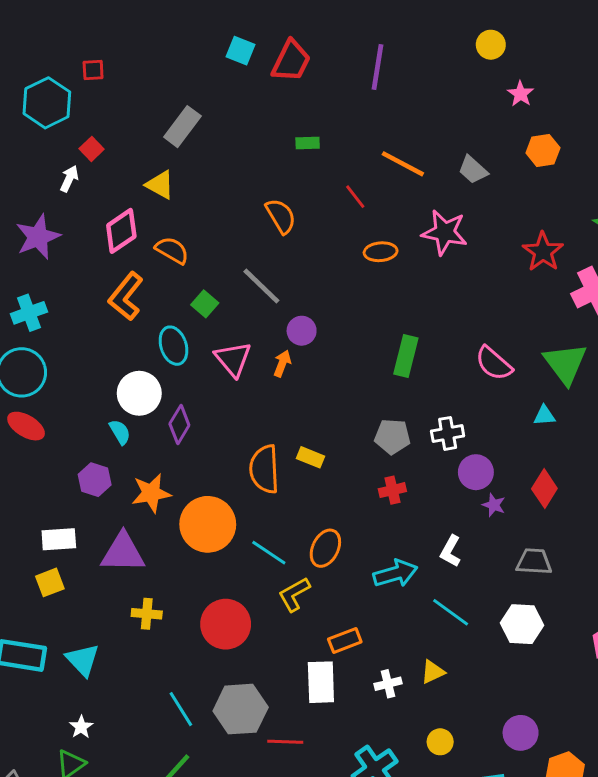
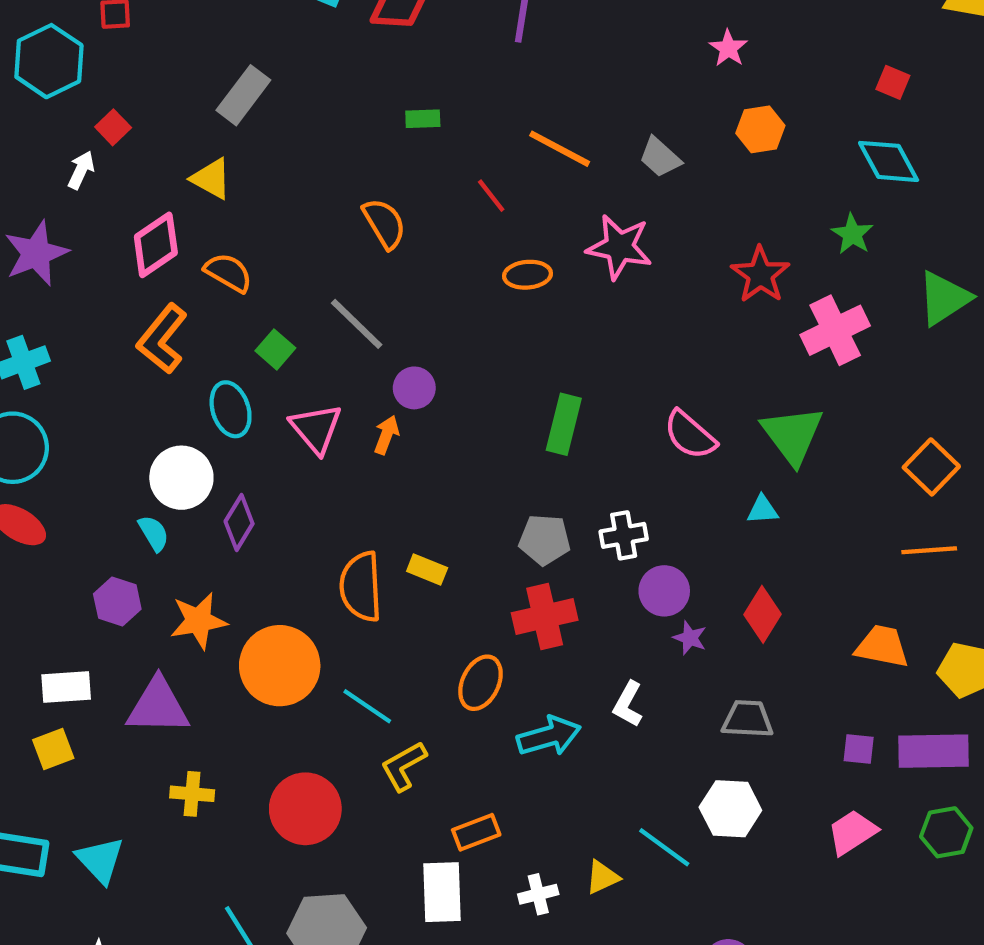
red cross: (392, 490) -> (545, 617), size x1.6
orange ellipse: (325, 548) -> (481, 683), moved
cyan line: (451, 612) -> (664, 847), moved

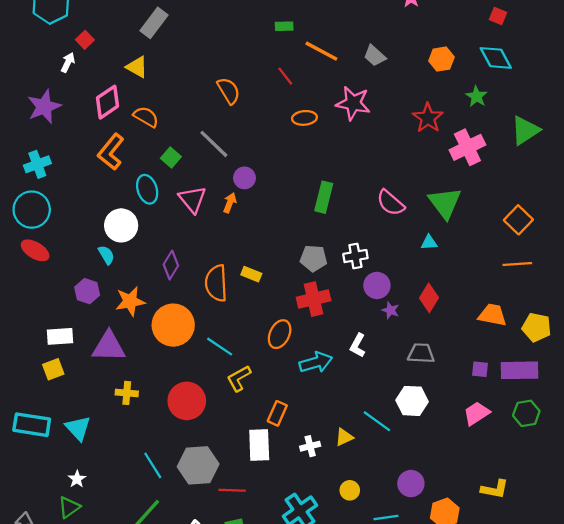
green rectangle: (423, 119) -> (284, 26), moved
orange hexagon: (760, 129) -> (441, 59), moved
purple diamond: (239, 523) -> (171, 265), moved
orange rectangle: (476, 832) -> (277, 413), turned -45

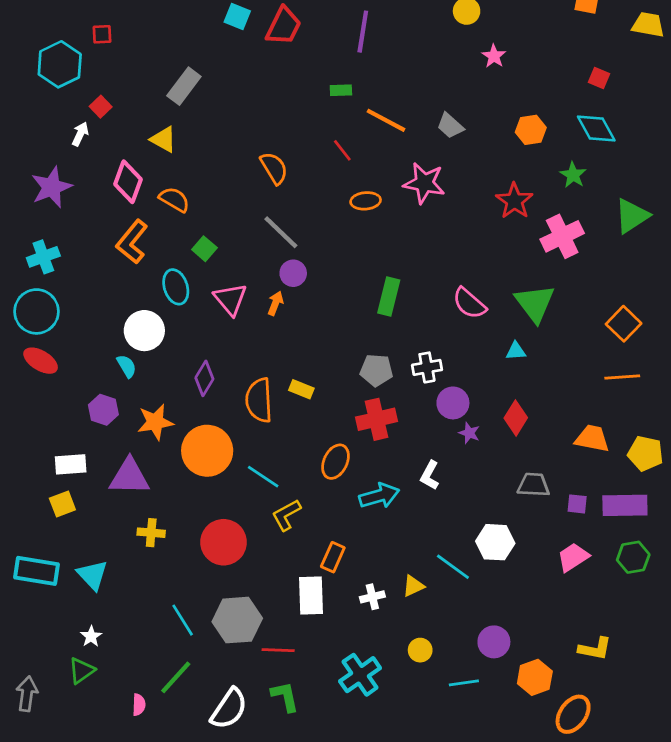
pink diamond: (108, 102) -> (128, 182), turned -36
gray line: (214, 144) -> (281, 232), moved
gray trapezoid: (421, 353) -> (533, 485), moved

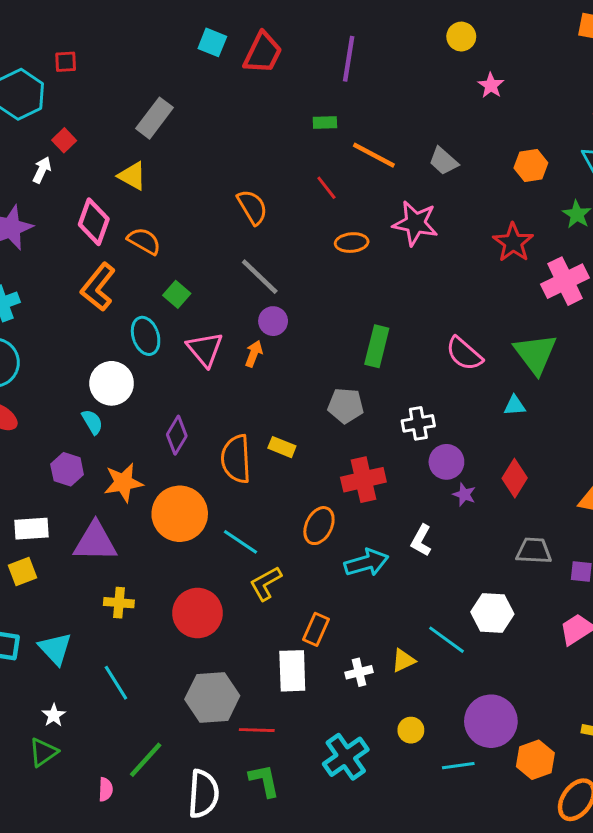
gray pentagon: (376, 370) -> (346, 406), moved
cyan line: (183, 620) -> (116, 683), moved
purple circle: (494, 642) -> (491, 721), size x1.5
white semicircle: (229, 709) -> (203, 794), turned -30

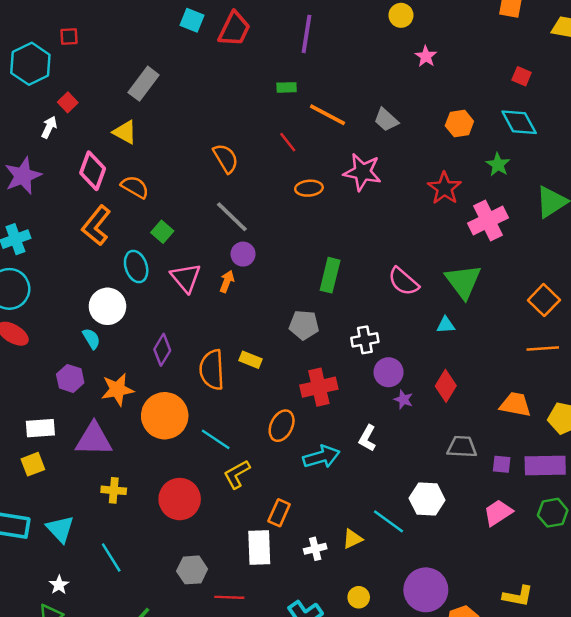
gray hexagon: (212, 698) -> (192, 570), size x0.7

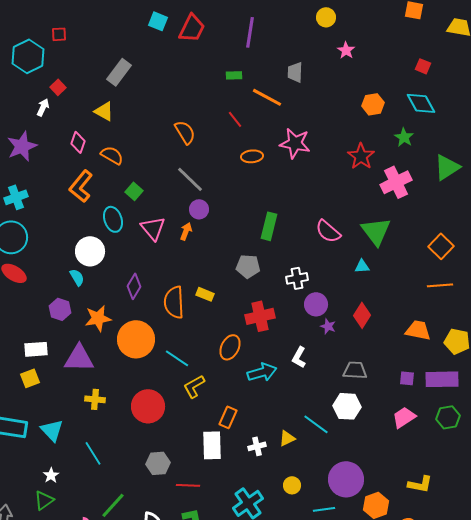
gray trapezoid: (386, 120) -> (295, 72), moved, turned 50
pink diamond: (93, 171) -> (78, 142), size x0.7
gray trapezoid: (462, 447) -> (355, 370), moved

